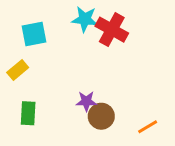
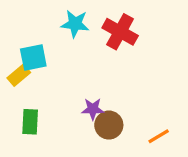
cyan star: (85, 19) -> (75, 24), moved
cyan square: (34, 34) -> (33, 58), moved

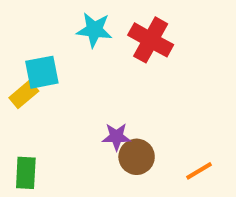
green rectangle: (30, 122) -> (26, 173), moved

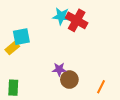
cyan star: (94, 30) -> (61, 16), moved
orange line: (199, 171) -> (101, 87), turned -32

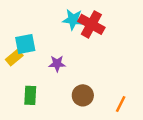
purple star: (59, 69) -> (57, 64), moved
green rectangle: (13, 88) -> (30, 95), moved

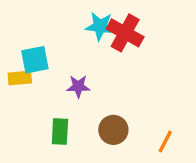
yellow rectangle: (14, 57) -> (20, 78), turned 35
green rectangle: (30, 95) -> (60, 132), moved

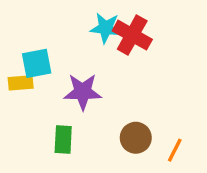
purple star: (78, 86) -> (83, 92), size x1.5
brown circle: (113, 130) -> (136, 138), moved

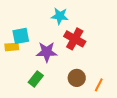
red cross: (132, 35) -> (75, 39), moved
green rectangle: (63, 140) -> (36, 79), turned 35

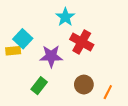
cyan star: (60, 16) -> (65, 17), turned 30
cyan square: (21, 36) -> (23, 39), turned -36

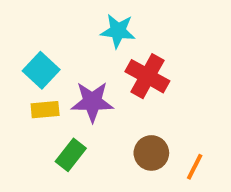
cyan star: (65, 17) -> (118, 31), turned -30
yellow rectangle: (13, 51) -> (45, 110), moved

